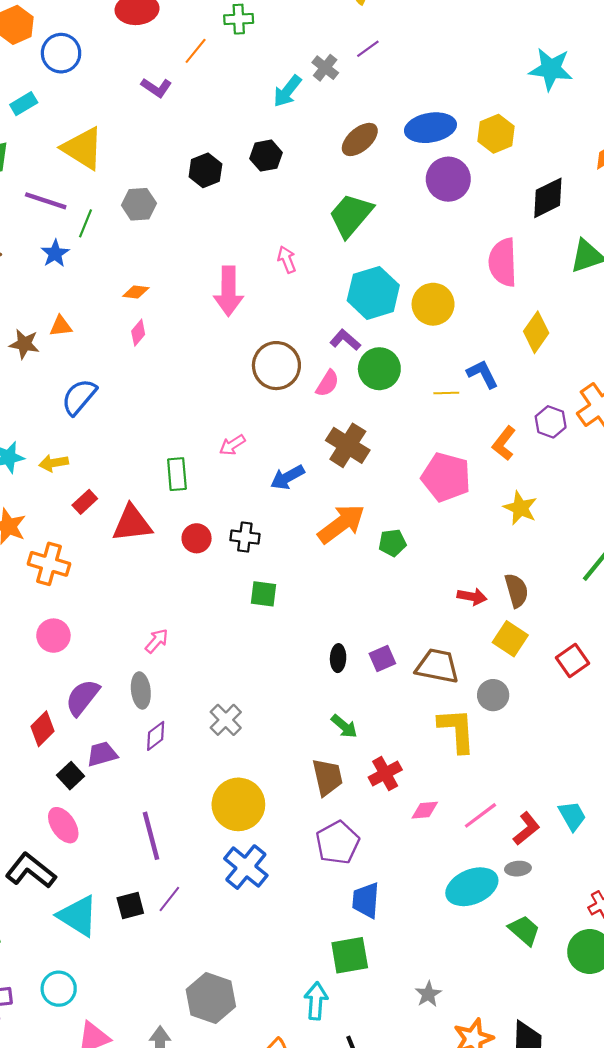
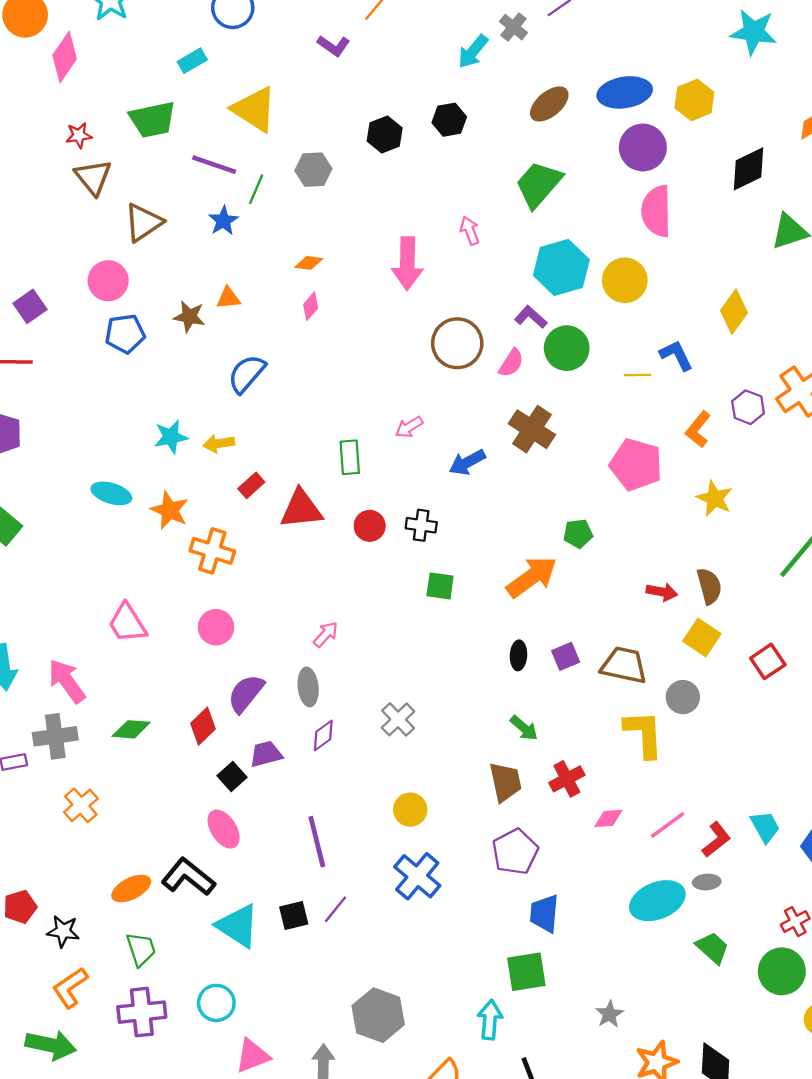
pink semicircle: (503, 262) -> (656, 211), moved
orange arrow: (341, 524) -> (532, 577), moved
yellow circle: (238, 804) -> (410, 810), size x0.6

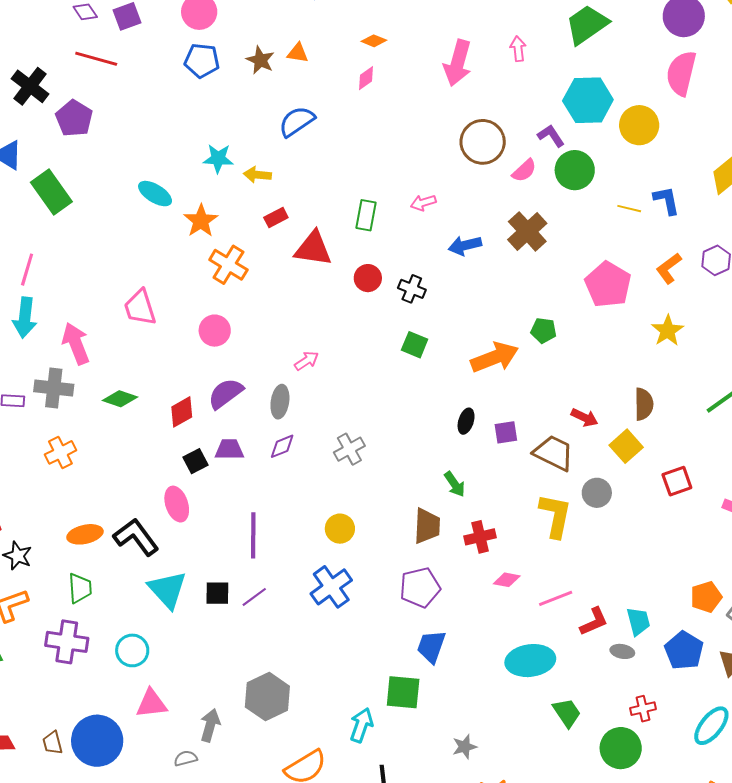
red arrow: (662, 592) -> (585, 418), moved
gray ellipse: (707, 882) -> (622, 651), moved

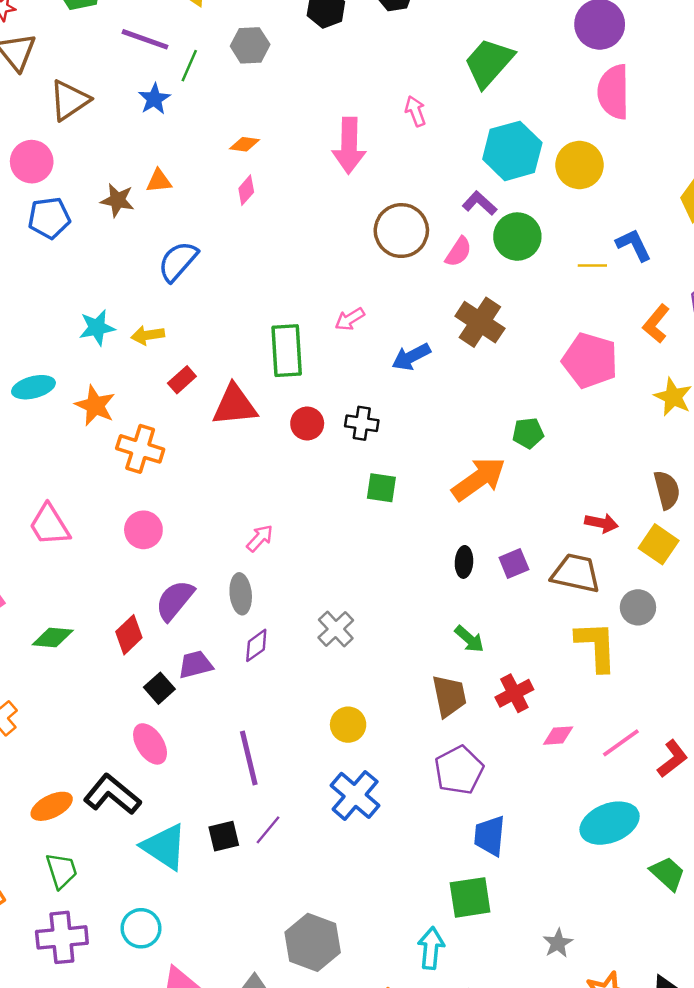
cyan ellipse: (155, 194) -> (33, 387), turned -32
green rectangle: (366, 215) -> (287, 351), size x1.4

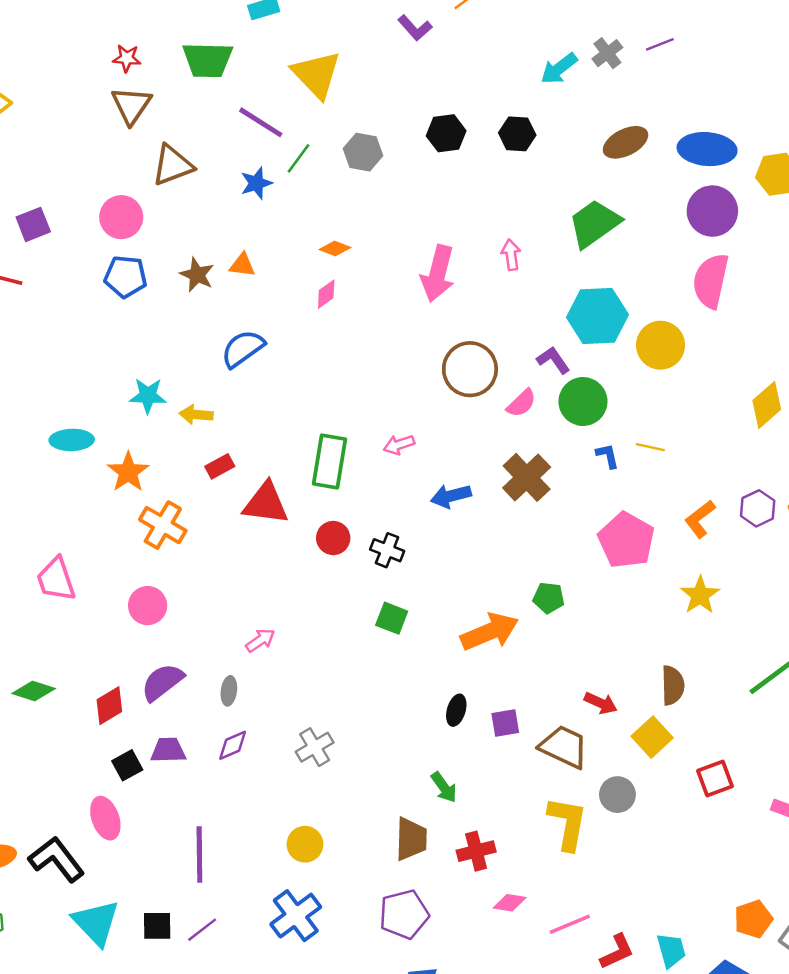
blue L-shape: (634, 245) -> (608, 456), moved, size x0.7
gray ellipse: (241, 594) -> (229, 691), size x0.7

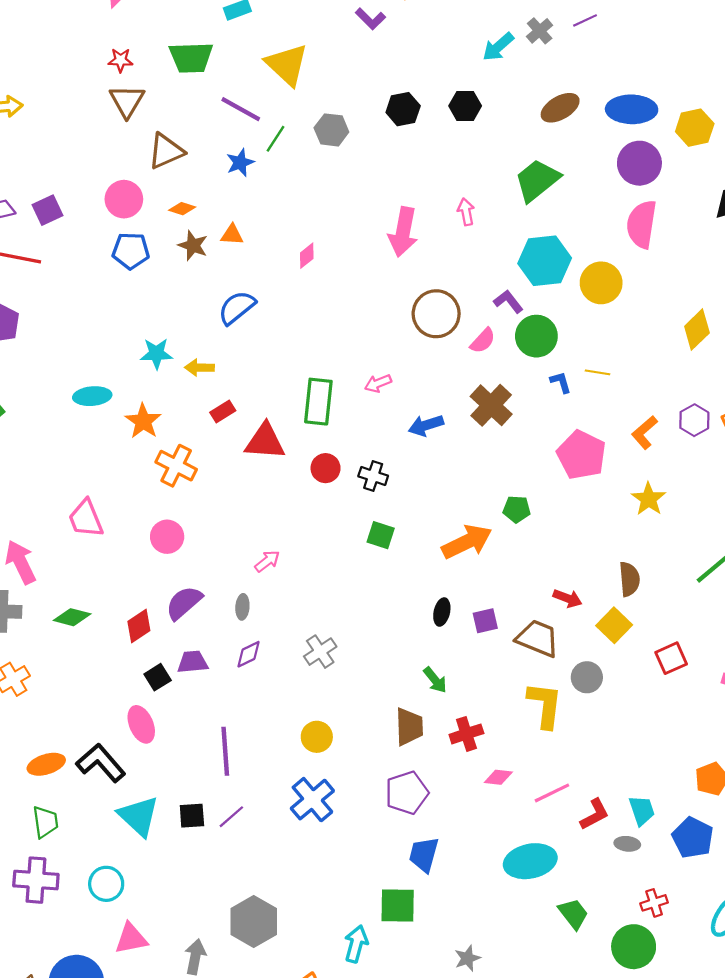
orange diamond: (335, 248) -> (182, 209), moved

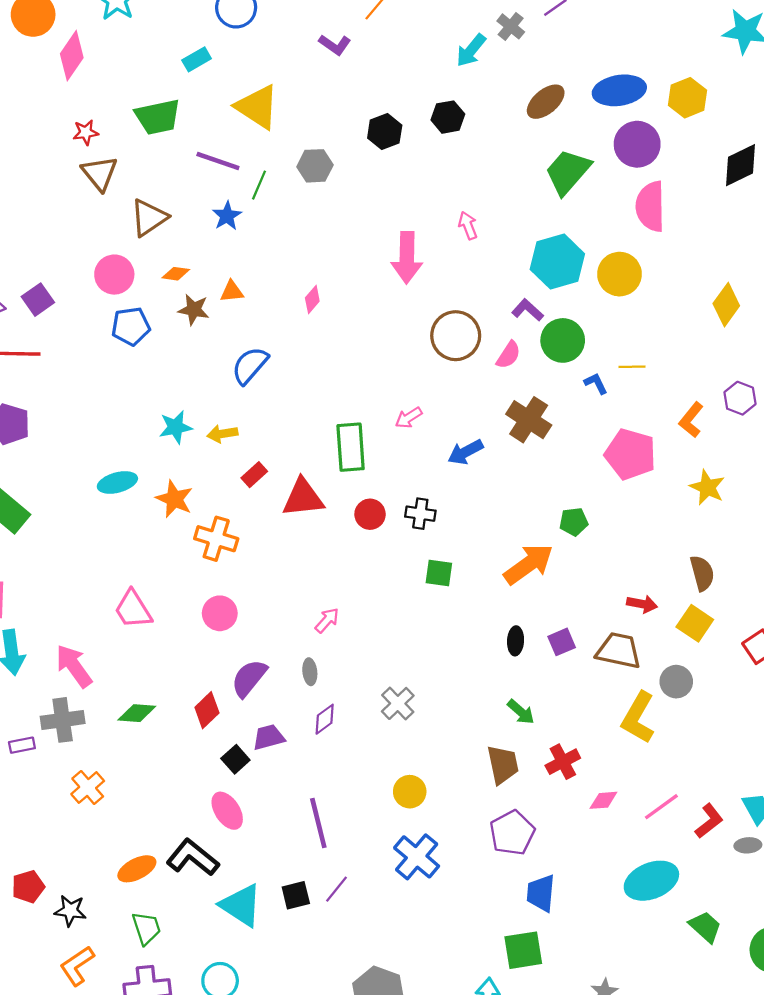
green trapezoid: (537, 180) -> (568, 172), moved
yellow L-shape: (545, 705) -> (638, 718), turned -147

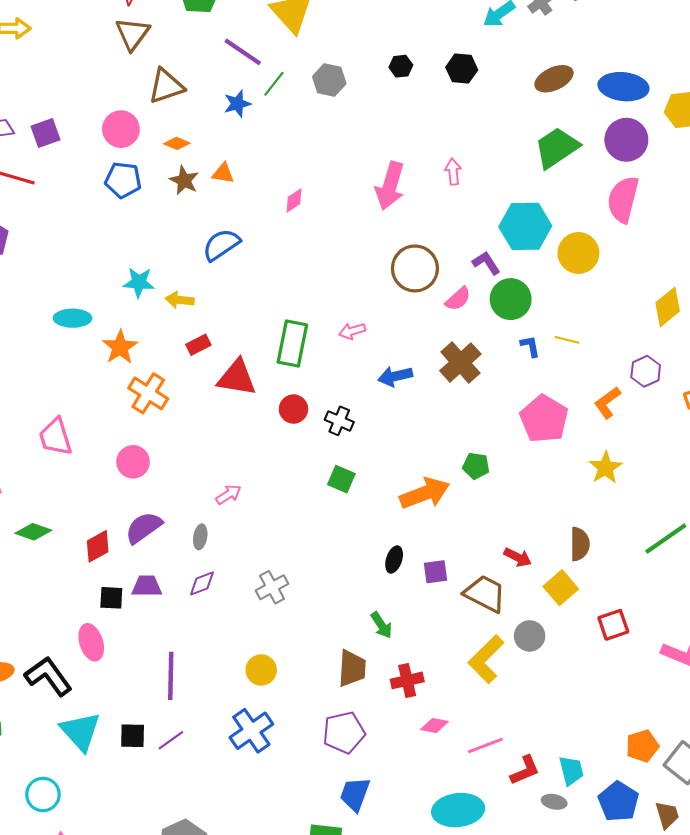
black hexagon: (385, 132) -> (401, 66), size x0.7
purple hexagon: (740, 398) -> (646, 371), moved
black square: (235, 759) -> (111, 598), turned 30

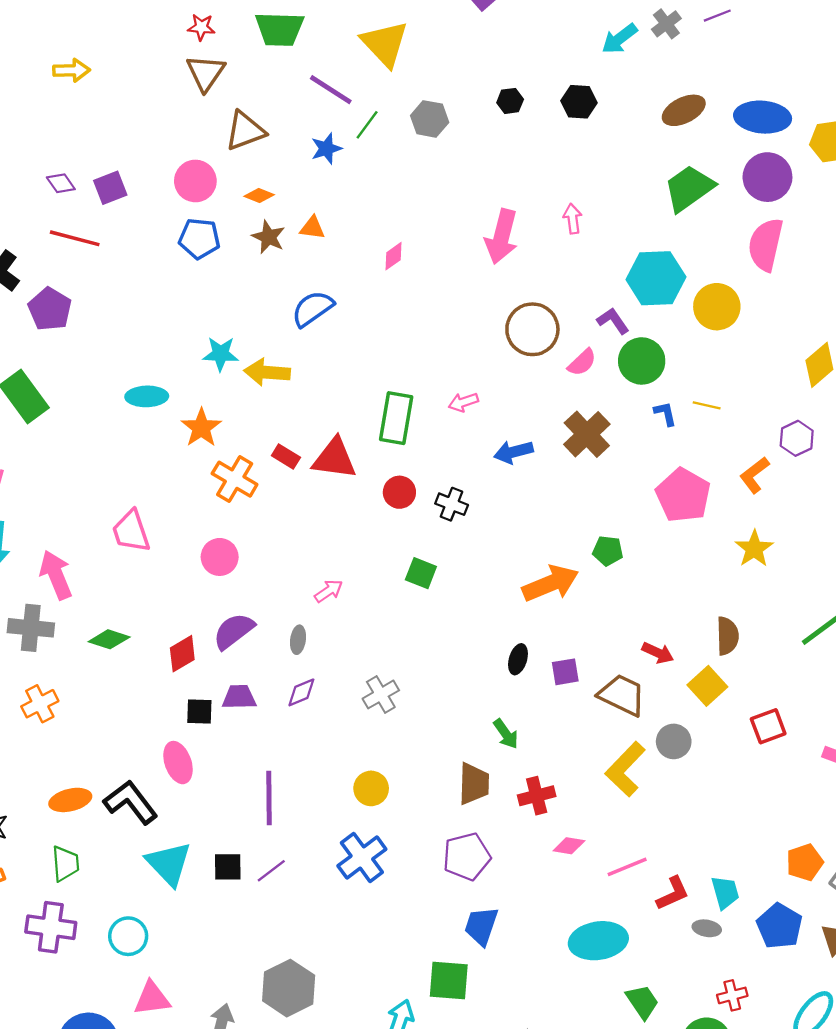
yellow arrow: (180, 300) -> (267, 372), size x1.4
red rectangle: (198, 345) -> (286, 456), moved, turned 60
green square: (341, 479) -> (421, 573), moved

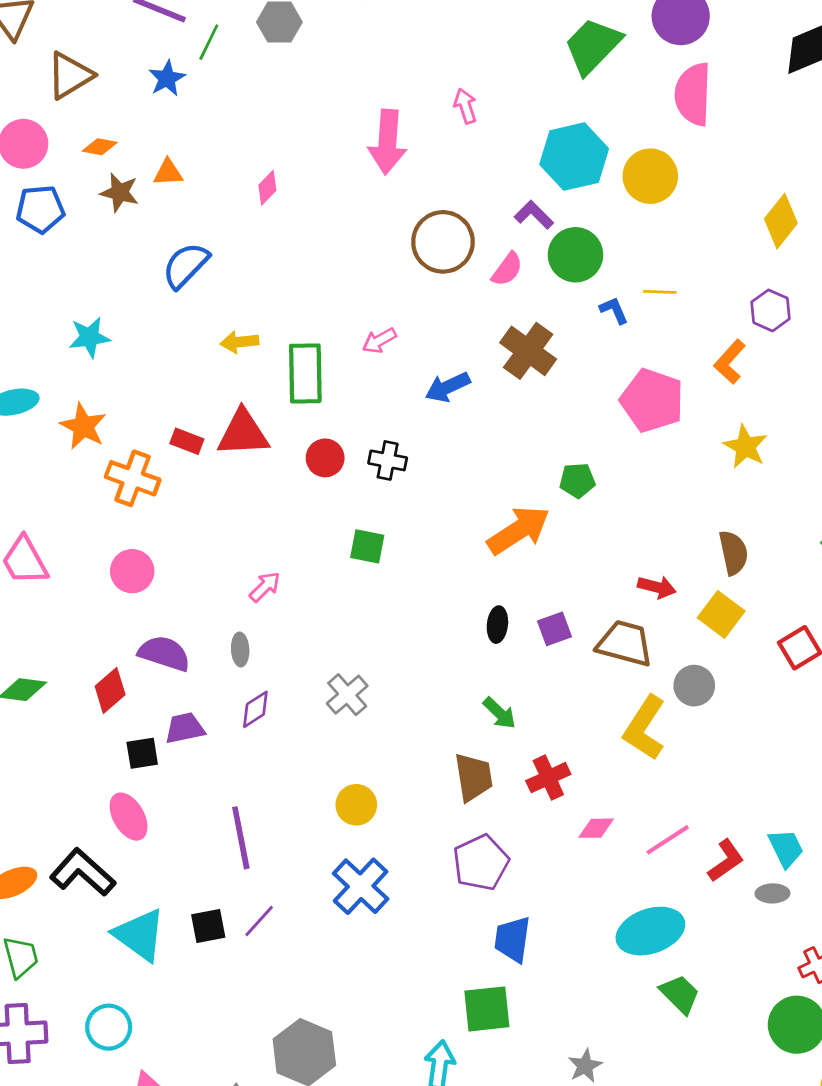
yellow arrow: (267, 372) -> (239, 342), moved, size x0.7
purple semicircle: (234, 631) -> (164, 653), turned 66
green trapezoid: (642, 1002) -> (680, 994), moved

